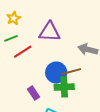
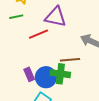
red line: (23, 52) -> (39, 34), moved
blue circle: (56, 73) -> (46, 77), moved

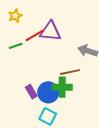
green line: (16, 17) -> (16, 46), moved
red line: (39, 34) -> (34, 36), moved

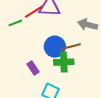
blue circle: (48, 92) -> (55, 47), moved

